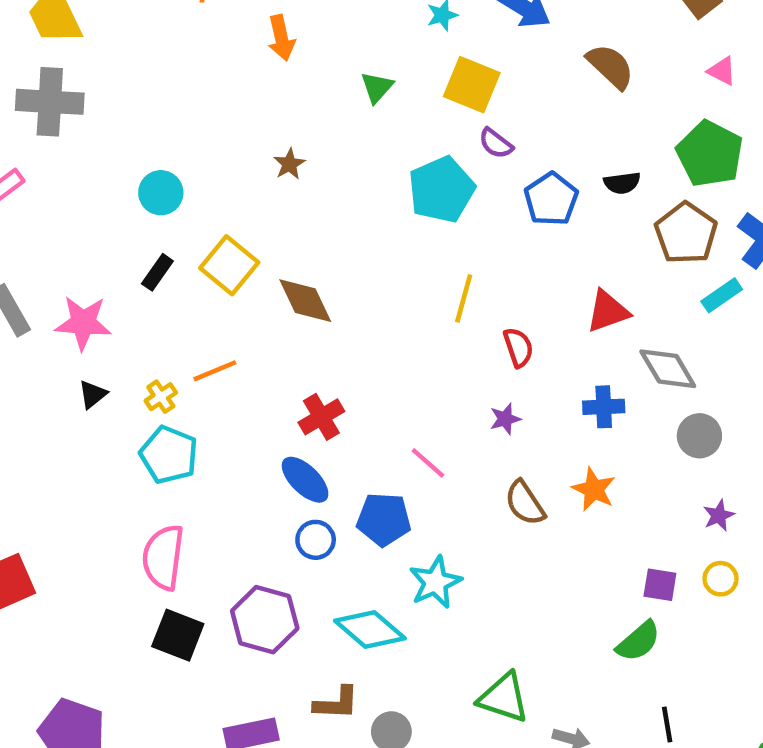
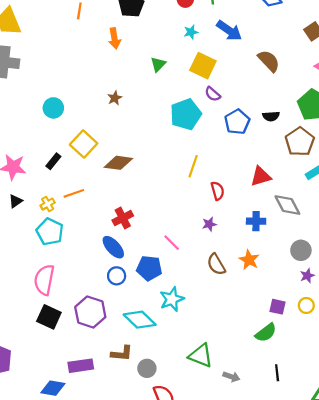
black rectangle: (157, 272) -> (53, 161), moved
brown diamond: (305, 301) -> (118, 163), turned -60
gray circle: (699, 436) -> (301, 250), moved

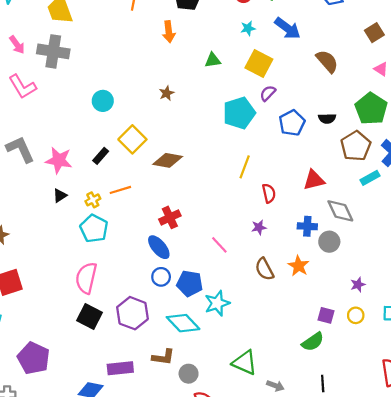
green triangle: (158, 64) -> (213, 60), turned 35
purple semicircle: (213, 94) -> (268, 93), turned 91
gray circle: (301, 250) -> (329, 242), moved
blue pentagon: (149, 268) -> (190, 283), moved

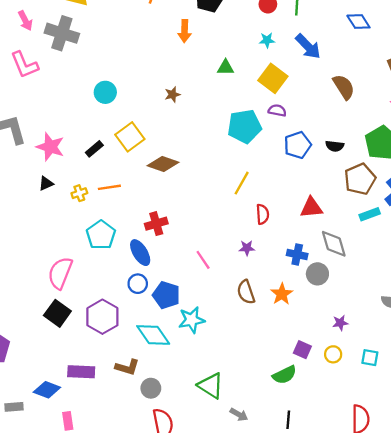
purple semicircle: (268, 93) -> (277, 110), turned 49
cyan pentagon: (94, 228) -> (101, 235), moved

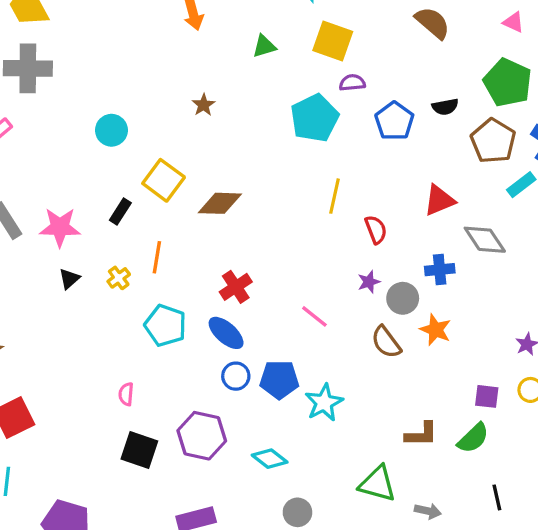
orange line: (109, 187) -> (157, 257), turned -55
pink semicircle: (60, 273) -> (126, 394), size x0.5
gray circle: (317, 274) -> (403, 298), moved
cyan diamond: (153, 335) -> (270, 459), moved, size x0.7
brown L-shape: (127, 367) -> (421, 434), moved

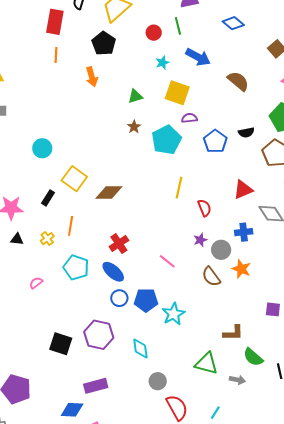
brown star: (204, 105) -> (134, 127), moved
black triangle: (69, 279) -> (17, 239), turned 48
pink semicircle: (126, 394) -> (36, 283), moved, turned 48
green semicircle: (473, 438) -> (253, 357), moved, turned 85
cyan diamond: (270, 459) -> (140, 348), turned 45

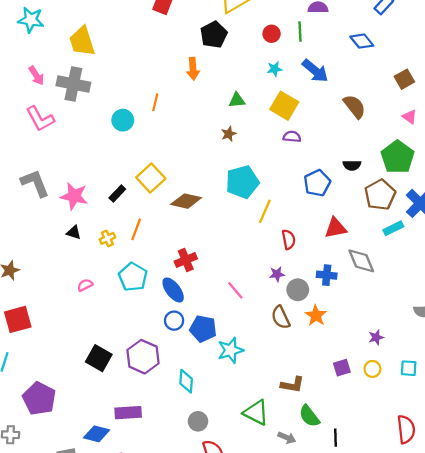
orange line: (56, 55) -> (155, 102), moved
cyan pentagon: (166, 140) -> (242, 182), moved
blue pentagon: (215, 141) -> (317, 183), moved
cyan circle: (42, 148) -> (123, 120), moved
purple square: (273, 309) -> (342, 368), turned -35

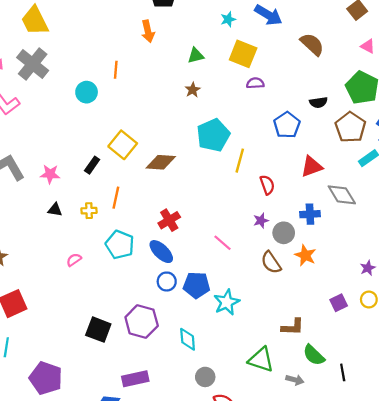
gray cross: (73, 84) -> (33, 64), turned 36
pink star: (74, 196) -> (50, 174), size x0.7
yellow cross: (107, 238) -> (89, 211), turned 32

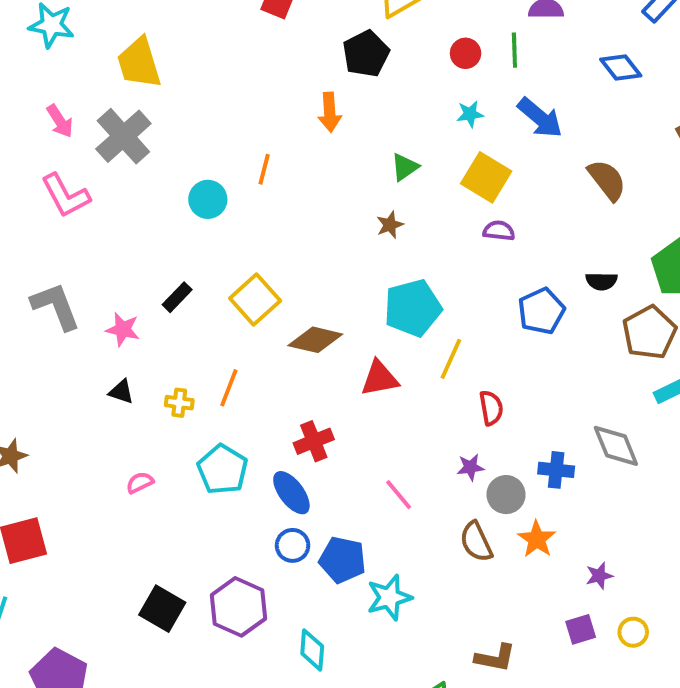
green triangle: (196, 56) -> (405, 167), turned -30
black rectangle: (92, 165) -> (177, 297), moved
red triangle: (312, 166) -> (380, 378), moved
purple star: (368, 268) -> (599, 576), moved

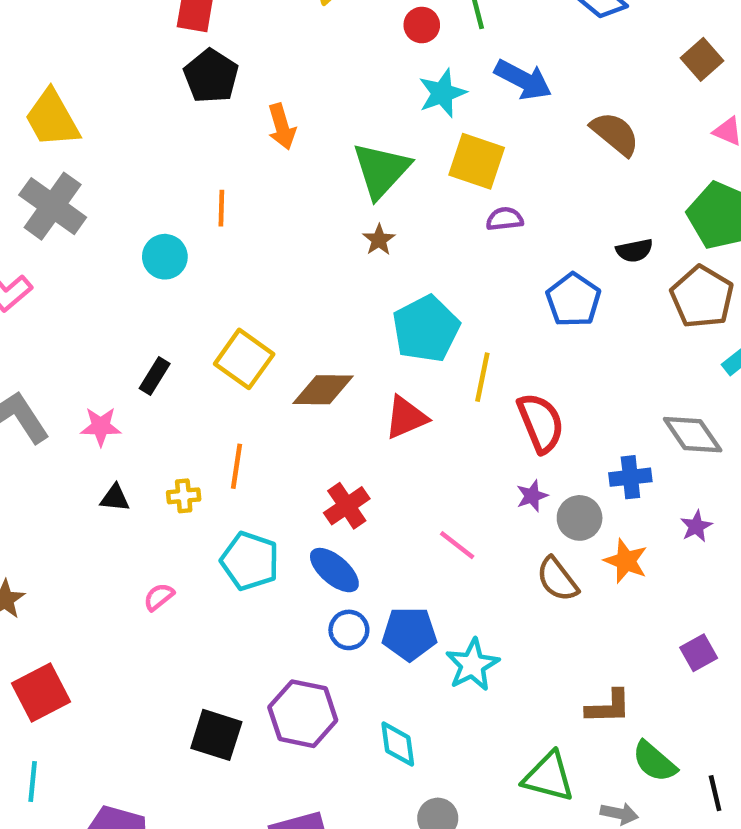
black pentagon: (366, 54) -> (211, 76), moved
cyan star: (470, 114) -> (442, 93), size x1.5
green triangle: (405, 167) -> (381, 170), size x1.8
red semicircle: (491, 408) -> (541, 423), size x1.5
purple star: (599, 576) -> (696, 526), moved

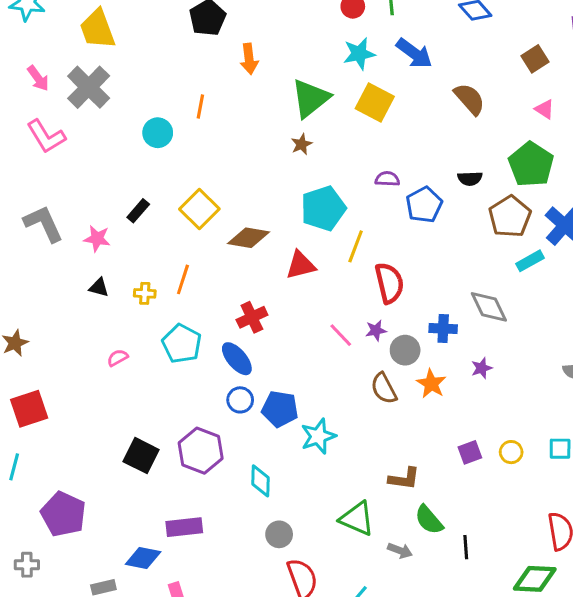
purple semicircle: (505, 219) -> (387, 179), moved
pink line: (457, 545) -> (341, 335), moved

